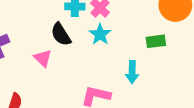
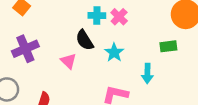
cyan star: (100, 34) -> (114, 52), moved

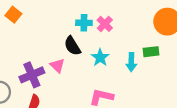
purple cross: (25, 49) -> (32, 75), moved
cyan arrow: (147, 73) -> (131, 62), moved

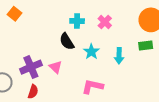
pink cross: (105, 24) -> (105, 22), moved
green rectangle: (151, 52) -> (146, 46), moved
pink triangle: (57, 66) -> (56, 67), moved

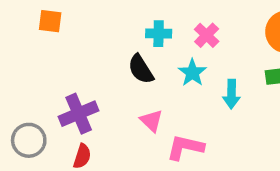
orange square: (15, 14) -> (50, 21), turned -32
cyan star: (91, 52) -> (192, 73), moved
pink triangle: (56, 67) -> (151, 121), moved

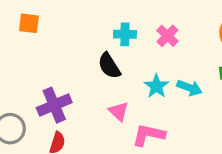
cyan star: (192, 73) -> (156, 86), moved
cyan arrow: (231, 94) -> (189, 88), turned -70

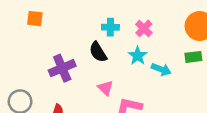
cyan star: (156, 86) -> (138, 56), moved
purple cross: (54, 105) -> (62, 68), moved

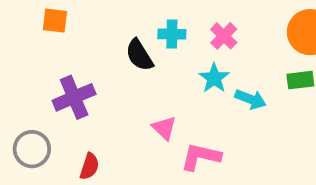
black semicircle: (98, 52) -> (139, 55), moved
purple cross: (62, 68) -> (74, 97), moved

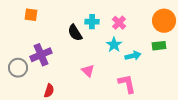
cyan arrow: (251, 99) -> (133, 56), turned -35
gray circle: (32, 149) -> (18, 68), moved
pink L-shape: (201, 157) -> (127, 84), moved, turned 65

